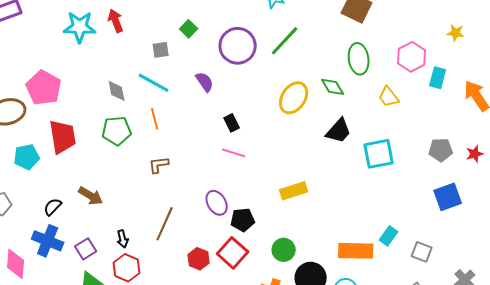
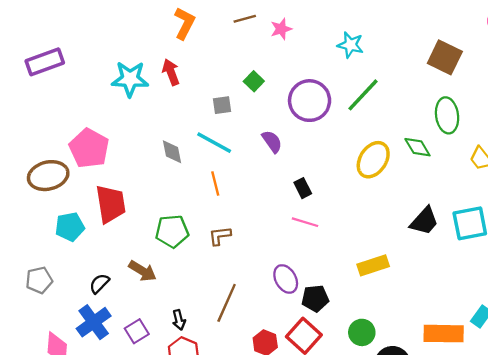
green pentagon: (117, 131) -> (172, 231), moved
black trapezoid: (339, 131) -> (424, 221), moved
blue cross: (48, 241) -> (94, 322), turned 32

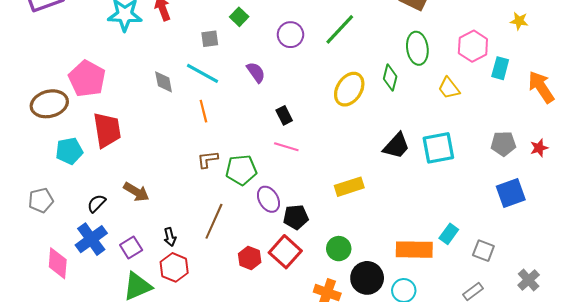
purple circle: (310, 101) -> (290, 35), size x0.7
green diamond: (417, 147) -> (390, 78), turned 45
green pentagon: (172, 231) -> (241, 170), moved

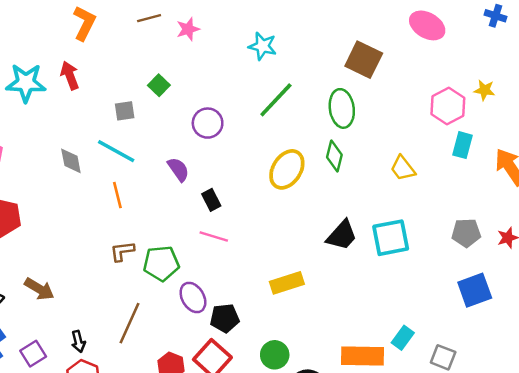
purple circle: (290, 35) -> (208, 123), moved
pink hexagon: (473, 46) -> (448, 106), moved
green ellipse: (417, 48) -> (342, 108), moved
purple semicircle: (256, 72) -> (178, 169), moved

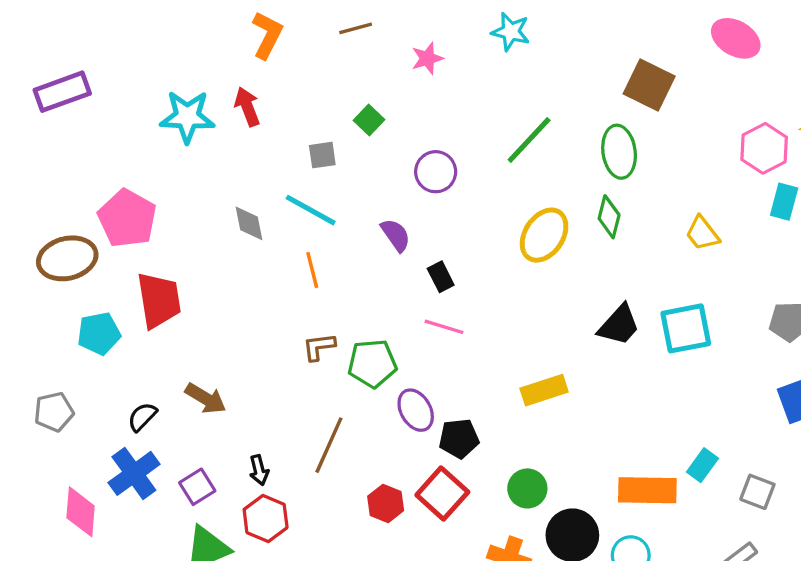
pink star: (188, 29) -> (427, 58), moved
cyan star: (262, 46) -> (511, 32), moved

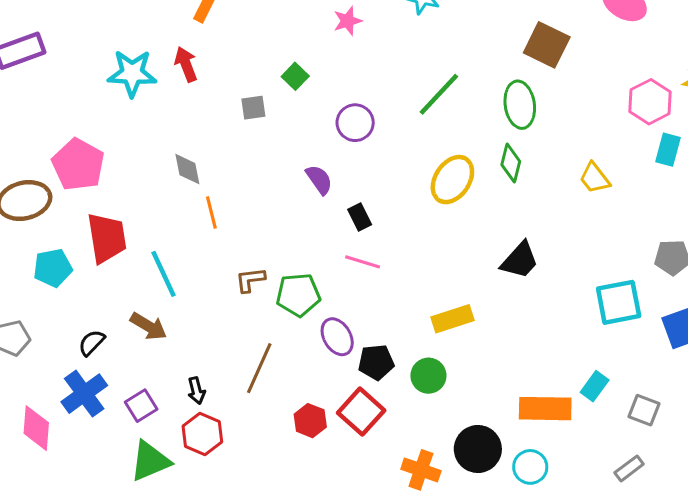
cyan line: (311, 210) -> (164, 274), moved, turned 36
orange line: (312, 270) -> (211, 212), moved
cyan square: (686, 328) -> (619, 302), moved
green circle: (527, 488) -> (428, 376), moved

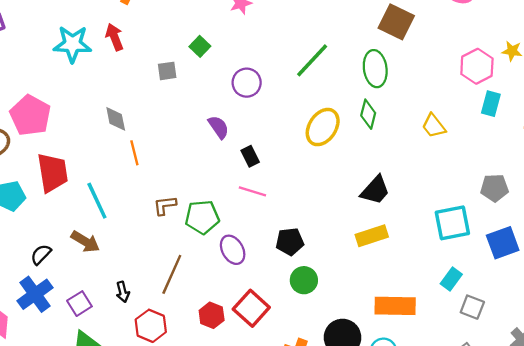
yellow rectangle: (452, 319) -> (372, 236), moved
black pentagon: (376, 362) -> (290, 242), moved
cyan rectangle: (595, 386) -> (451, 279), moved
red hexagon: (202, 434) -> (151, 326), moved

